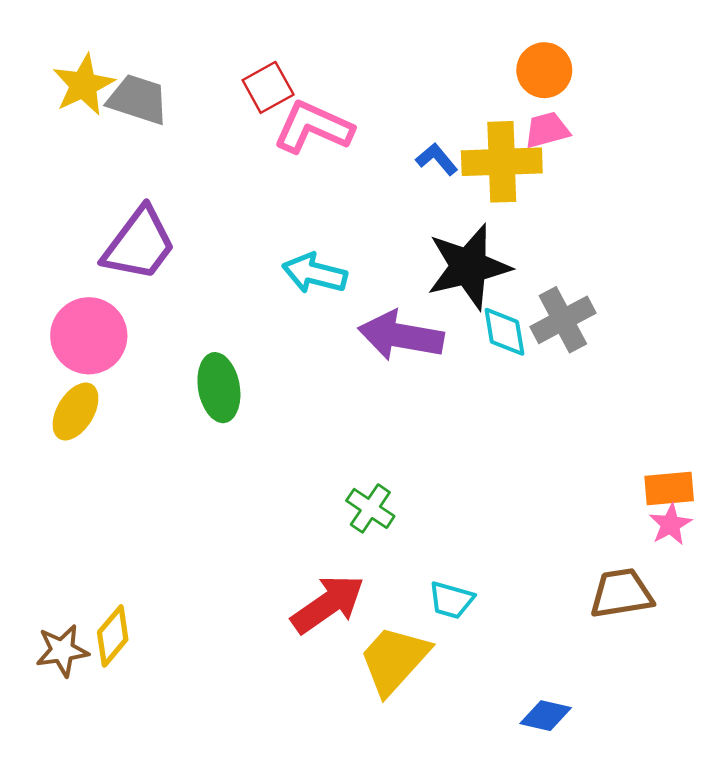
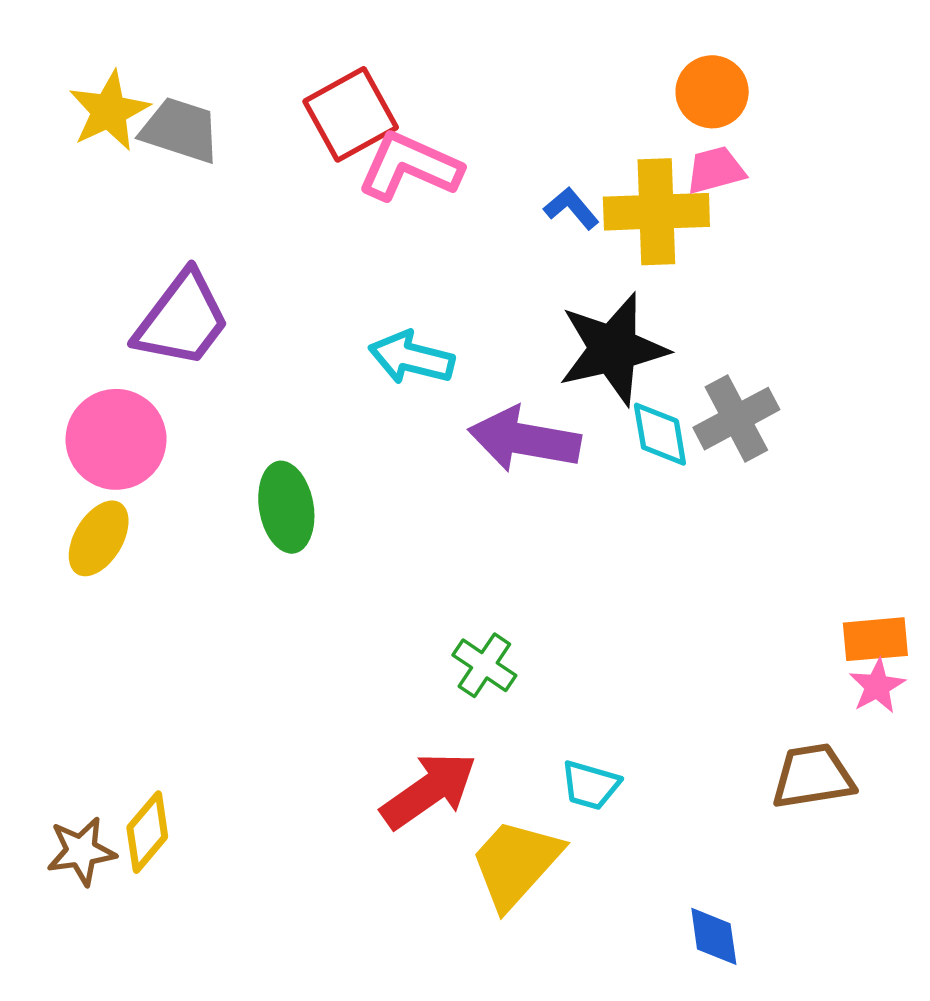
red square: (268, 87) -> (351, 114), size x1.4
blue diamond: (546, 716) -> (714, 936), turned 69

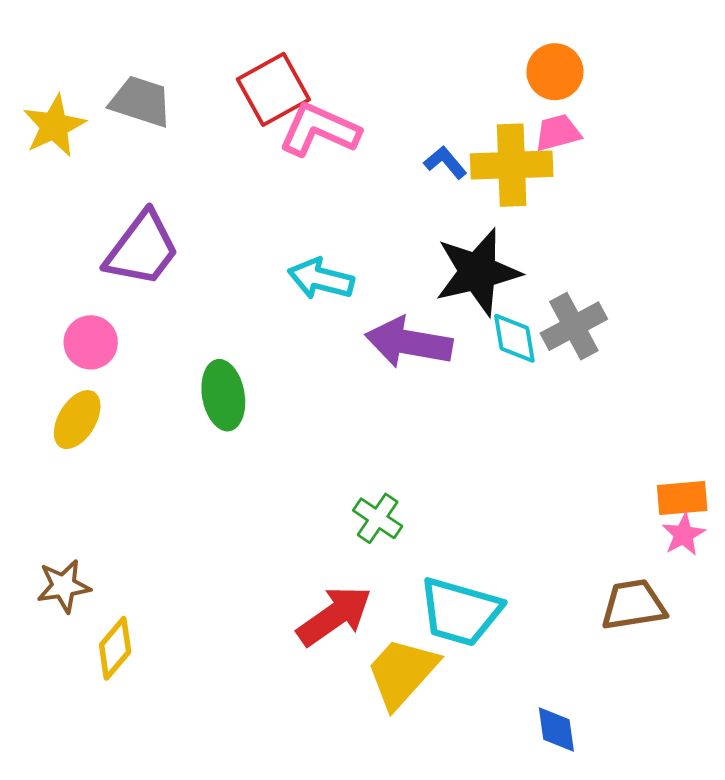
yellow star: (109, 111) -> (54, 126), moved
pink circle: (116, 439) -> (91, 342), size x0.7
cyan trapezoid: (590, 785) -> (460, 612), size x1.8
brown star: (81, 851) -> (64, 586), moved

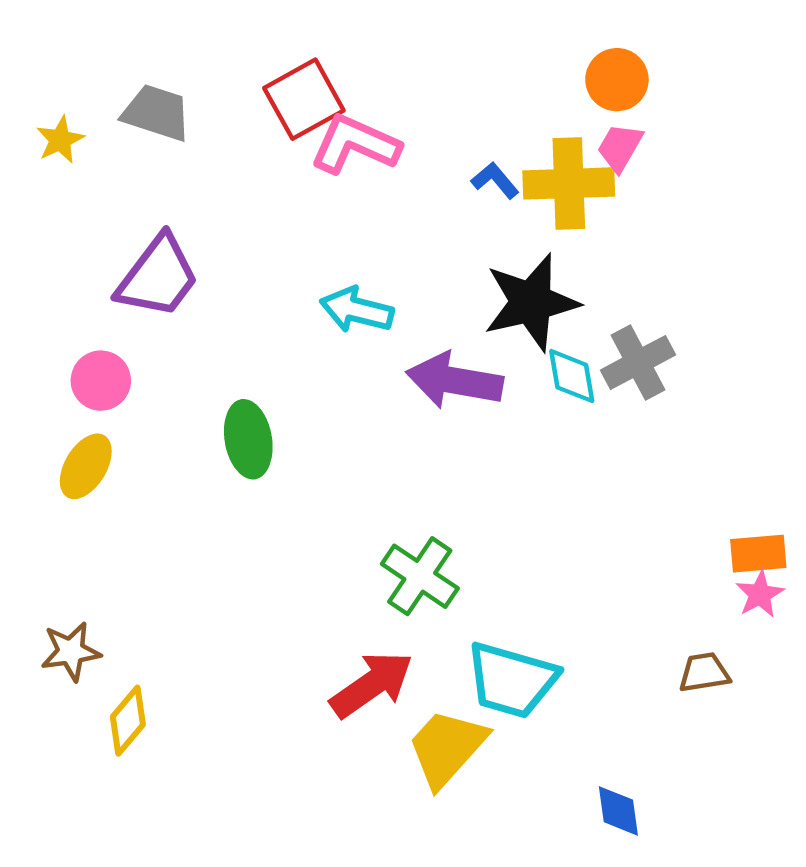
yellow star: (54, 126) -> (60, 140), size x0.7
pink trapezoid: (558, 133) -> (620, 147), turned -45
green cross: (378, 518) -> (420, 576), size x1.4
brown trapezoid: (633, 605) -> (704, 672), size x0.7

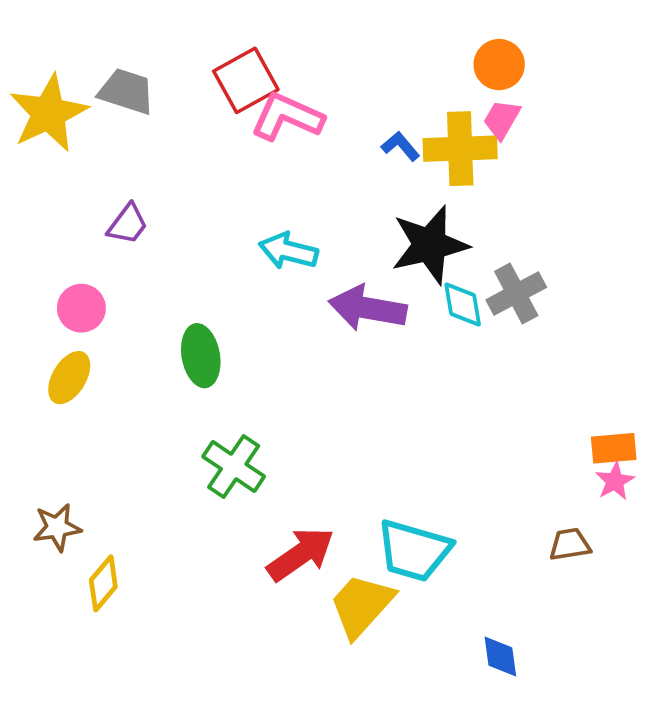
yellow star: (60, 140) -> (49, 113), size x2.0
purple trapezoid: (158, 277) -> (128, 224), size x0.6
green cross: (420, 576) -> (234, 466), moved

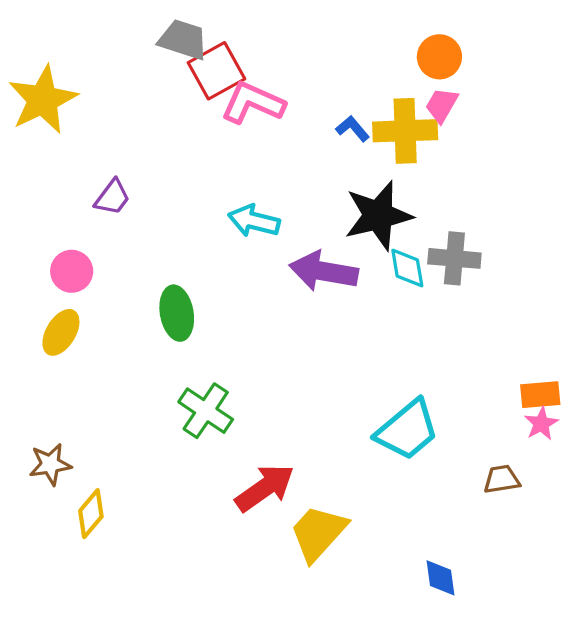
gray trapezoid: (126, 91) -> (183, 40), moved
gray cross: (516, 294) -> (454, 258), turned 33
cyan trapezoid: (414, 551) -> (407, 430), moved, turned -56

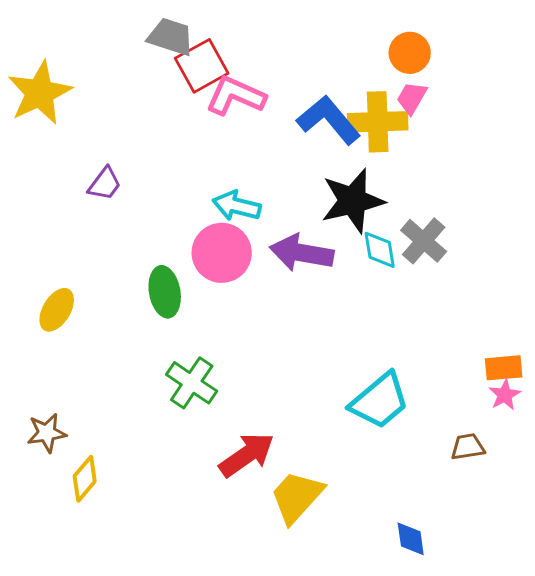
blue L-shape: (353, 129) -> (329, 120), size x2.0
gray cross: (454, 258) -> (424, 241), turned 36
pink circle: (72, 271) -> (222, 253), moved, size x1.5

